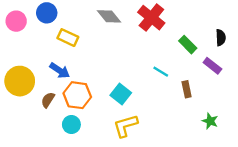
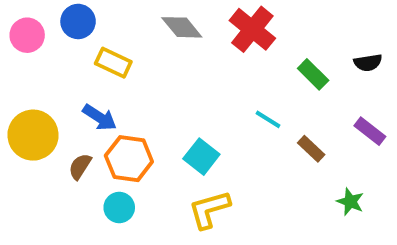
black semicircle: (221, 38) -> (368, 63), turned 84
purple rectangle: (212, 66) -> (370, 131), moved
brown rectangle: (187, 89) -> (311, 149), turned -35

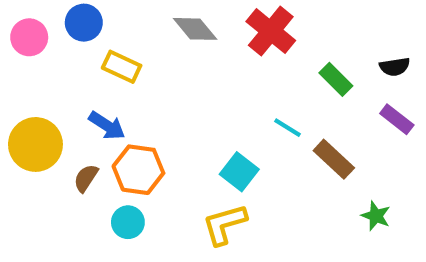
purple rectangle: (370, 131) -> (397, 119), moved
brown rectangle: (311, 149) -> (334, 159), size x1.4
cyan square: (201, 157) -> (239, 172), moved

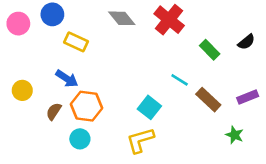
black semicircle: (395, 67) -> (246, 42), turned -30
purple rectangle: (397, 119) -> (248, 97), moved, turned -60
yellow circle: (35, 144) -> (22, 90), size x0.6

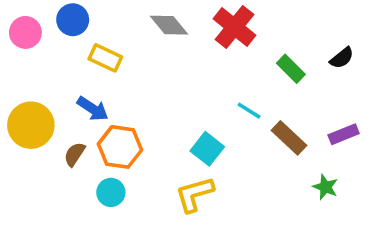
yellow circle: (22, 90) -> (31, 125), size x1.6

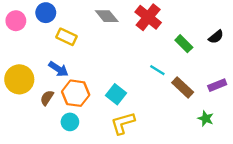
cyan square: (207, 149) -> (116, 94), moved

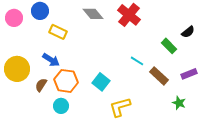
green rectangle: (184, 44) -> (169, 46), moved
yellow L-shape: (123, 123) -> (120, 107), moved

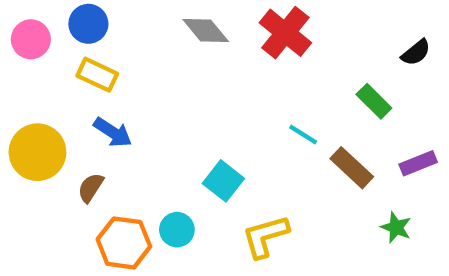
yellow rectangle: (58, 32) -> (97, 75), moved
black semicircle: (188, 32) -> (416, 53), moved
orange hexagon: (66, 81) -> (124, 243), moved
cyan circle: (61, 106) -> (177, 230), moved

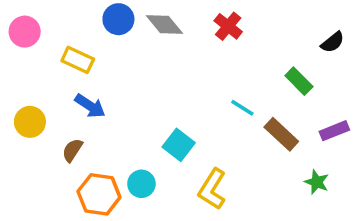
blue circle: (88, 24) -> (118, 19), moved
red cross: (285, 33) -> (228, 26), size x0.7
yellow circle: (37, 152) -> (30, 122), size x0.7
yellow L-shape: (265, 236) -> (212, 189), turned -42

